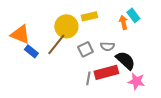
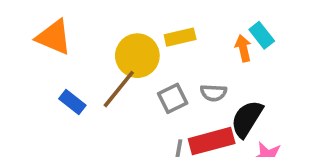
orange triangle: (20, 34) -> (54, 37), moved
black semicircle: (125, 60) -> (247, 119), turned -100

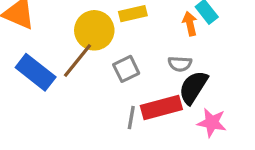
gray semicircle: (213, 93) -> (180, 64), moved
blue rectangle: (72, 102) -> (36, 72), size x1.6

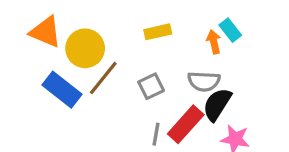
yellow circle: (94, 30) -> (85, 48), moved
gray semicircle: (180, 64) -> (204, 81), size x1.4
red rectangle: (161, 107) -> (186, 124), turned -33

